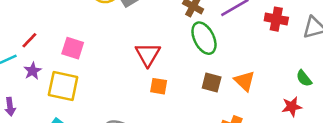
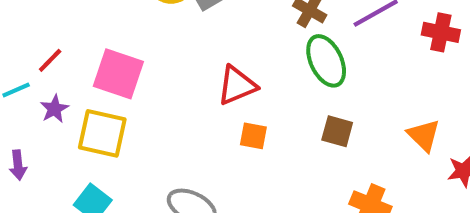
pink square: (73, 48) -> (118, 74), size x1.4
red triangle: (148, 54) -> (237, 85), turned 36
orange triangle: (245, 81) -> (424, 135), moved

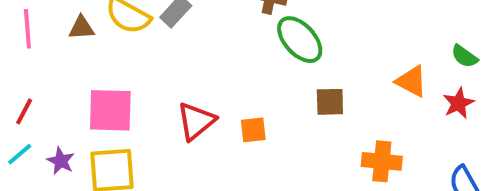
red line: (50, 60) -> (24, 111), moved
red triangle: (237, 85) -> (196, 121), moved

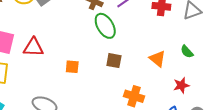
red star: (458, 103) -> (181, 85), moved
red triangle: (196, 121) -> (33, 47), moved, turned 30

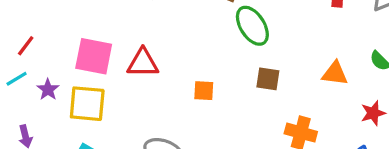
orange triangle: (157, 59) -> (335, 73), turned -30

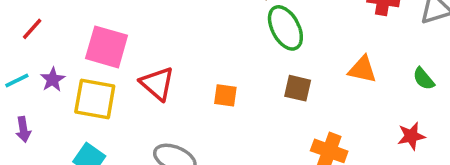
red triangle: (143, 63) -> (157, 83), moved, turned 36
orange triangle: (335, 73) -> (362, 69), moved
cyan line: (17, 79) -> (17, 80), moved

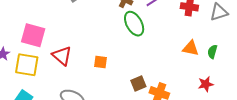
orange triangle: (362, 69) -> (191, 48), moved
green semicircle: (424, 79) -> (212, 52), turned 56
brown square: (298, 88) -> (138, 83), moved, turned -35

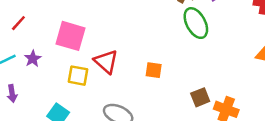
yellow square: (27, 65) -> (78, 76), moved, size x0.7

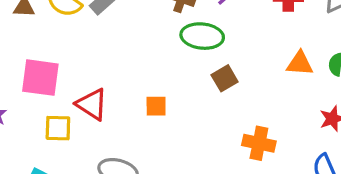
green ellipse: (196, 23) -> (202, 36), turned -48
brown square: (200, 97) -> (225, 78), moved

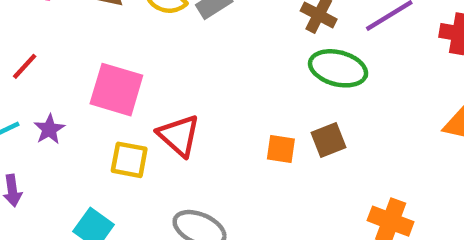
brown square: (225, 78) -> (328, 140), moved
orange square: (156, 106) -> (281, 149), moved

